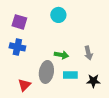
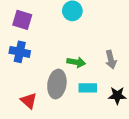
red triangle: (24, 85) -> (29, 101), turned -32

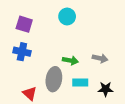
gray arrow: (111, 60) -> (100, 58), turned -64

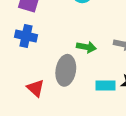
cyan rectangle: (80, 82) -> (106, 85), moved

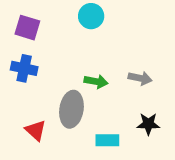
cyan rectangle: (106, 85) -> (107, 140), moved

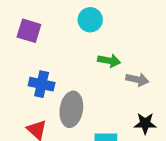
blue cross: (24, 68) -> (42, 84), moved
green arrow: (96, 81) -> (109, 61), moved

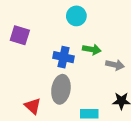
purple square: (29, 31) -> (20, 35), moved
blue cross: (42, 84) -> (64, 57), moved

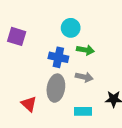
cyan circle: (76, 16) -> (71, 28), moved
gray arrow: (115, 65) -> (84, 77), moved

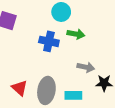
gray arrow: (84, 77) -> (86, 67), moved
gray ellipse: (56, 88) -> (46, 90), moved

